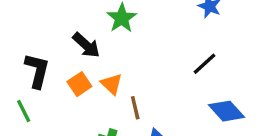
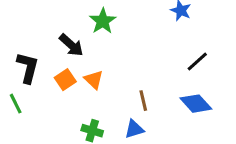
black line: (205, 64) -> (197, 62), moved
brown line: (135, 108) -> (143, 101), moved

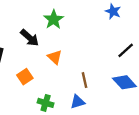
orange square: (65, 80) -> (25, 77), moved
orange triangle: (94, 80) -> (55, 57), moved

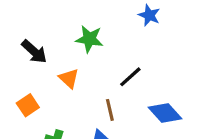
green star: (54, 19) -> (89, 39), moved, turned -30
black line: (126, 50) -> (130, 77), moved

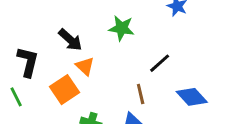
orange triangle: (69, 78) -> (85, 66), moved
orange square: (28, 105) -> (64, 90), size x1.4

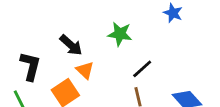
black line: (160, 63) -> (142, 69), moved

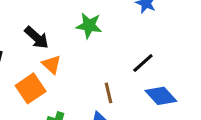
black line: (142, 69) -> (143, 63), moved

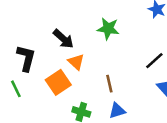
brown line: (108, 93) -> (109, 84), moved

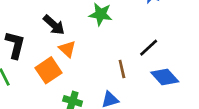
brown line: (109, 84) -> (122, 69), moved

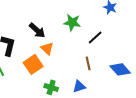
black line: (149, 48) -> (95, 37), moved

